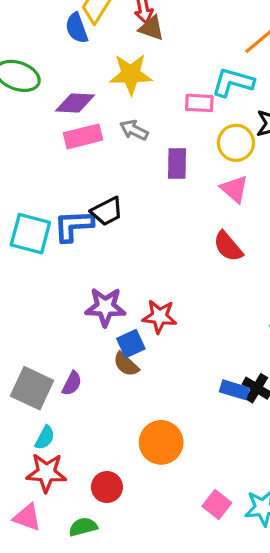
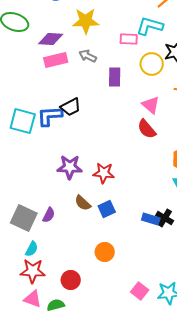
pink triangle: (234, 189) -> (151, 105), moved
blue square: (131, 344) -> (107, 209), moved
orange circle: (161, 442) -> (105, 252), size x0.7
pink triangle: (27, 517) -> (33, 299), moved

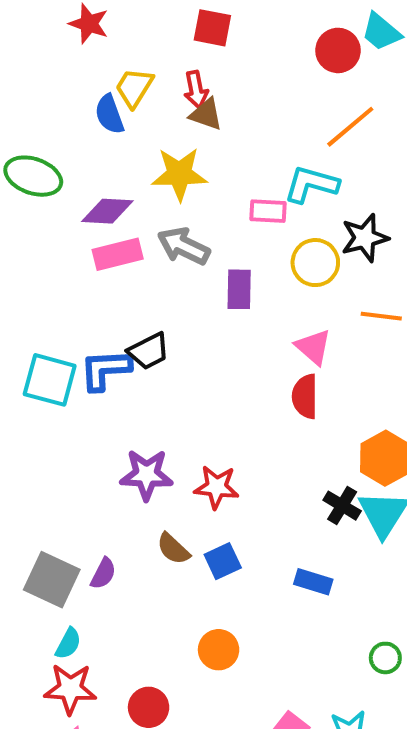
gray arrow: (88, 56) -> (184, 246), size x1.4
red semicircle: (147, 129) -> (305, 396), turned 40
black cross: (165, 218) -> (342, 506), moved

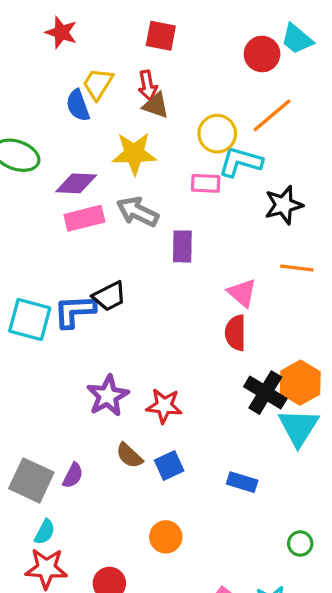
yellow circle: (315, 263) -> (217, 134), moved
purple star: (146, 475) -> (108, 396), turned -30
black cross: (342, 506) -> (265, 393), moved, size x1.4

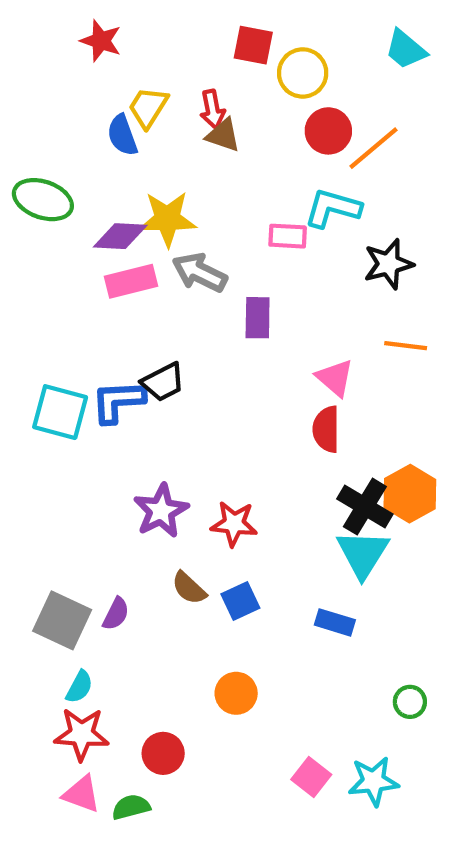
red square: (161, 36) -> (253, 45), moved
red circle: (262, 54) -> (328, 131), moved
yellow circle: (217, 134) -> (303, 73), moved
yellow star: (134, 154) -> (167, 219), moved
cyan triangle: (299, 427) -> (363, 554), moved

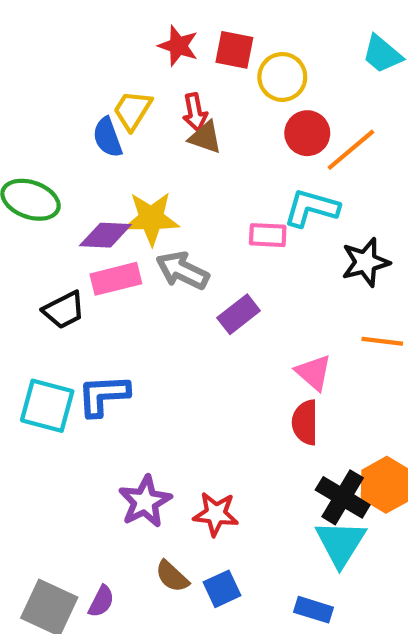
red star: (101, 41) -> (178, 46), moved
purple rectangle: (258, 318) -> (239, 314), turned 51
black trapezoid: (163, 382) -> (64, 310), moved

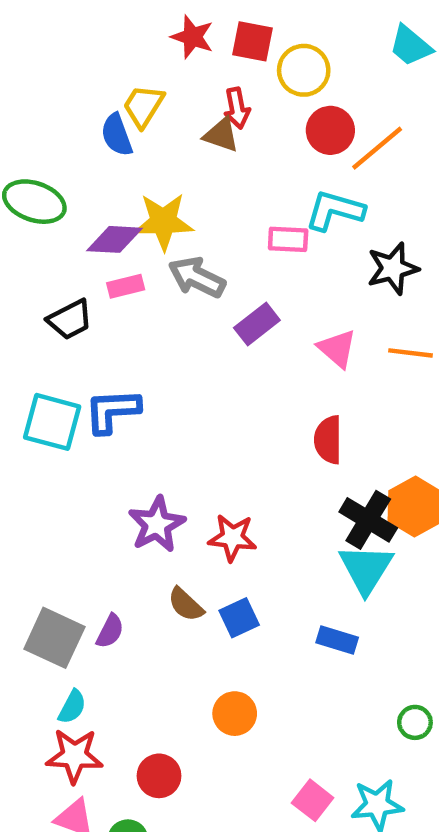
red arrow: (195, 112) -> (237, 108), moved
pink rectangle: (116, 279) -> (126, 286), size x0.7
pink triangle: (314, 372) -> (337, 348), moved

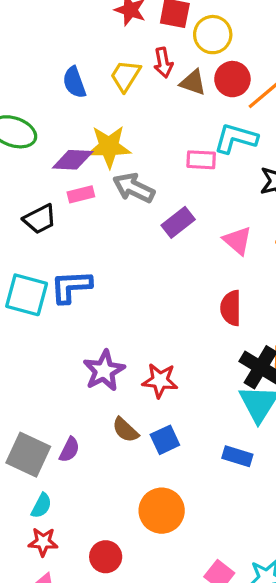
yellow trapezoid: (143, 106) -> (125, 76), moved
brown triangle: (221, 135) -> (193, 82), moved
orange circle: (235, 714) -> (162, 511), size x1.4
red star: (74, 756) -> (43, 542), size x0.7

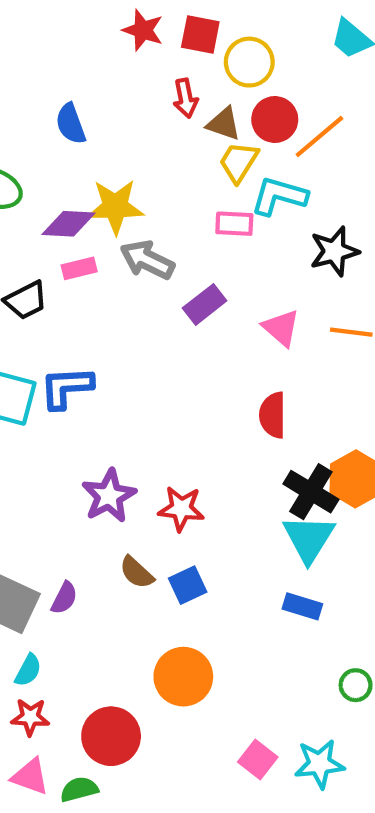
yellow trapezoid: (125, 76) -> (239, 162), moved
blue rectangle: (237, 456) -> (302, 606), moved
red circle: (106, 557) -> (111, 736), size x1.4

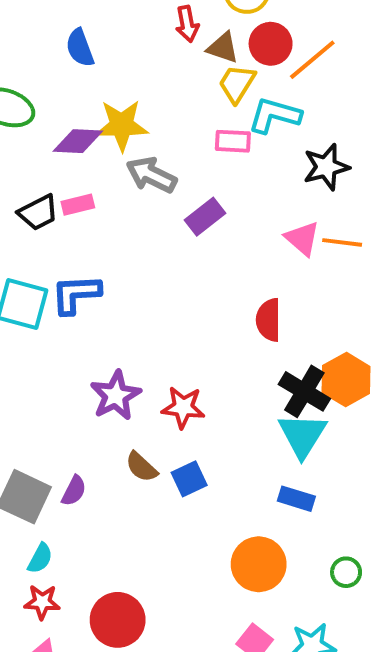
pink rectangle: (79, 268) -> (78, 205), moved
pink triangle: (281, 328) -> (302, 238), moved
orange circle: (183, 677) -> (259, 564), moved

